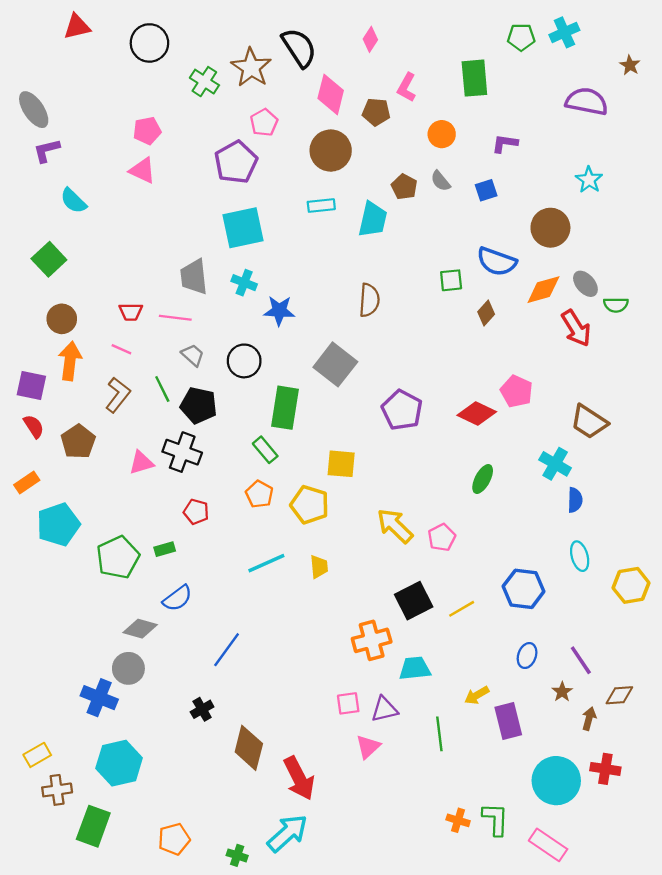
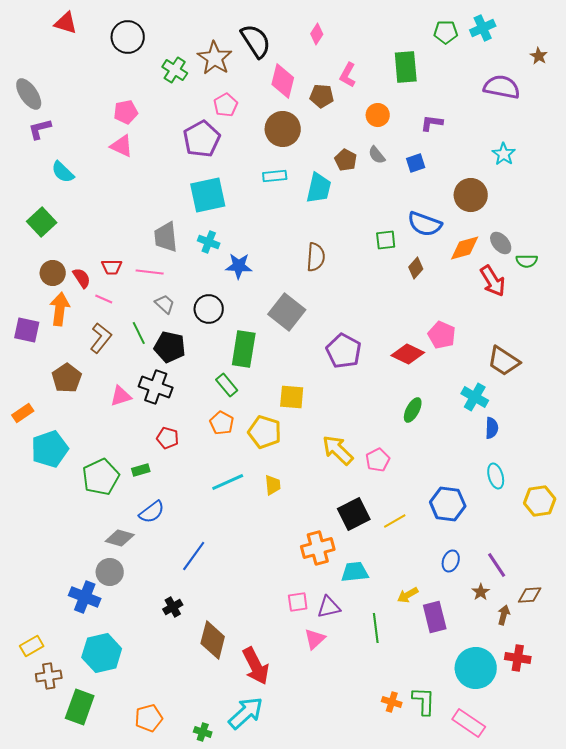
red triangle: (77, 27) -> (66, 23), turned 30
red semicircle: (34, 426) -> (82, 278), moved

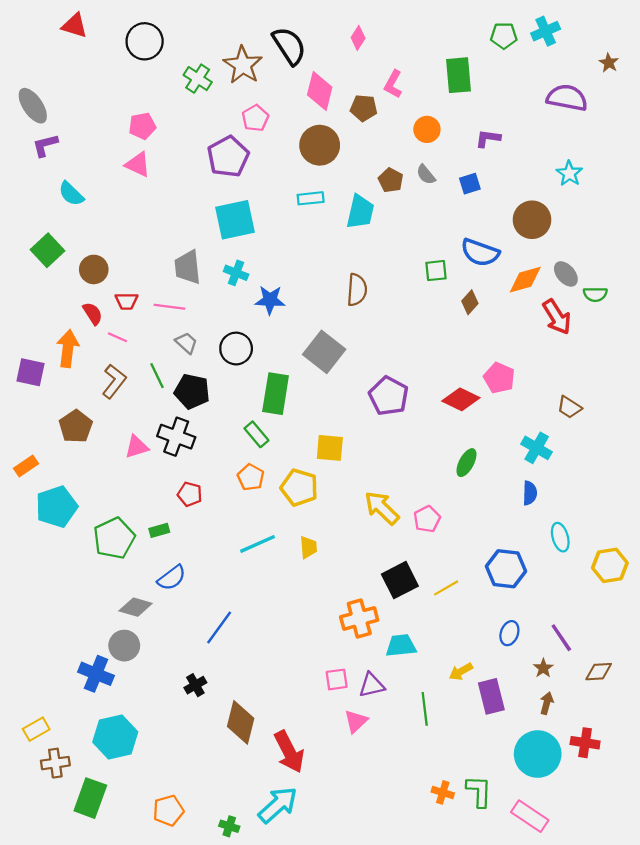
brown circle: (53, 273) -> (94, 269), moved
brown trapezoid: (504, 361) -> (569, 407), size x0.7
blue semicircle: (492, 428) -> (530, 493), moved
brown arrow: (504, 615) -> (547, 703), moved

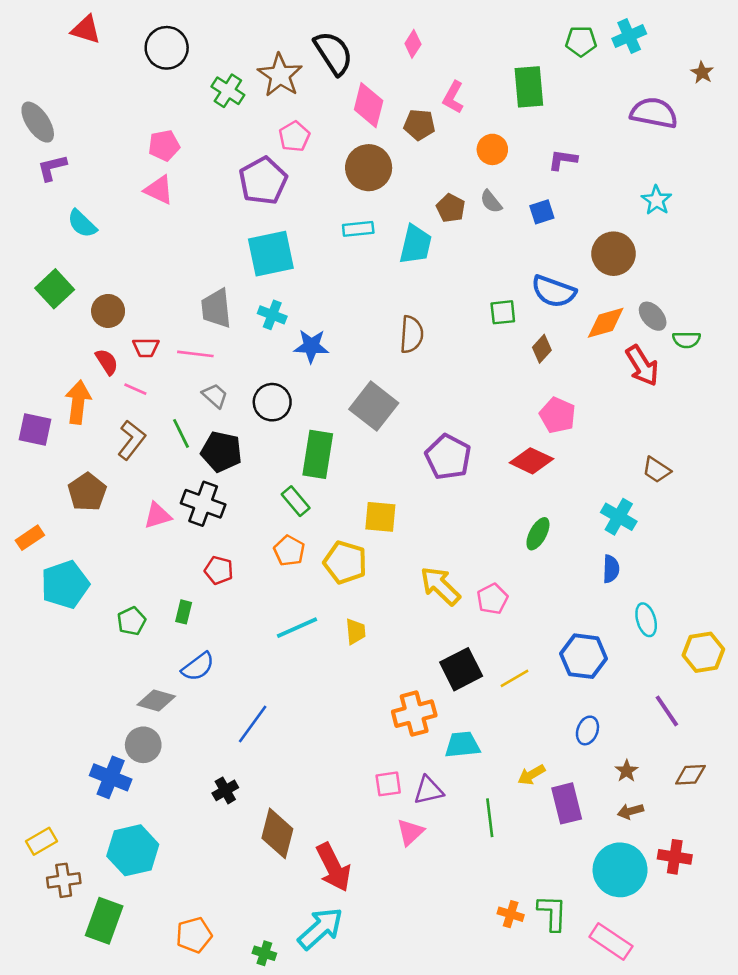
pink pentagon: (499, 378) -> (558, 415), moved
green rectangle: (159, 530) -> (184, 612), turned -60
green pentagon: (114, 538) -> (131, 621), size x0.6
purple line: (561, 638) -> (667, 711), moved
brown arrow: (547, 703) -> (630, 811), turned -120

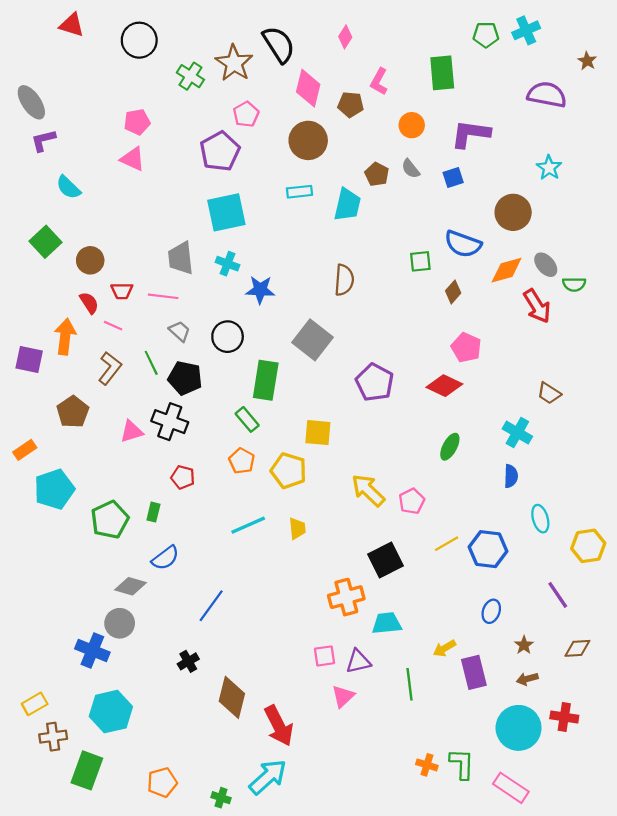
purple L-shape: (563, 160) -> (471, 134), size x1.6
green pentagon: (131, 621) -> (110, 520), size x1.6
yellow line: (515, 678) -> (447, 544), moved

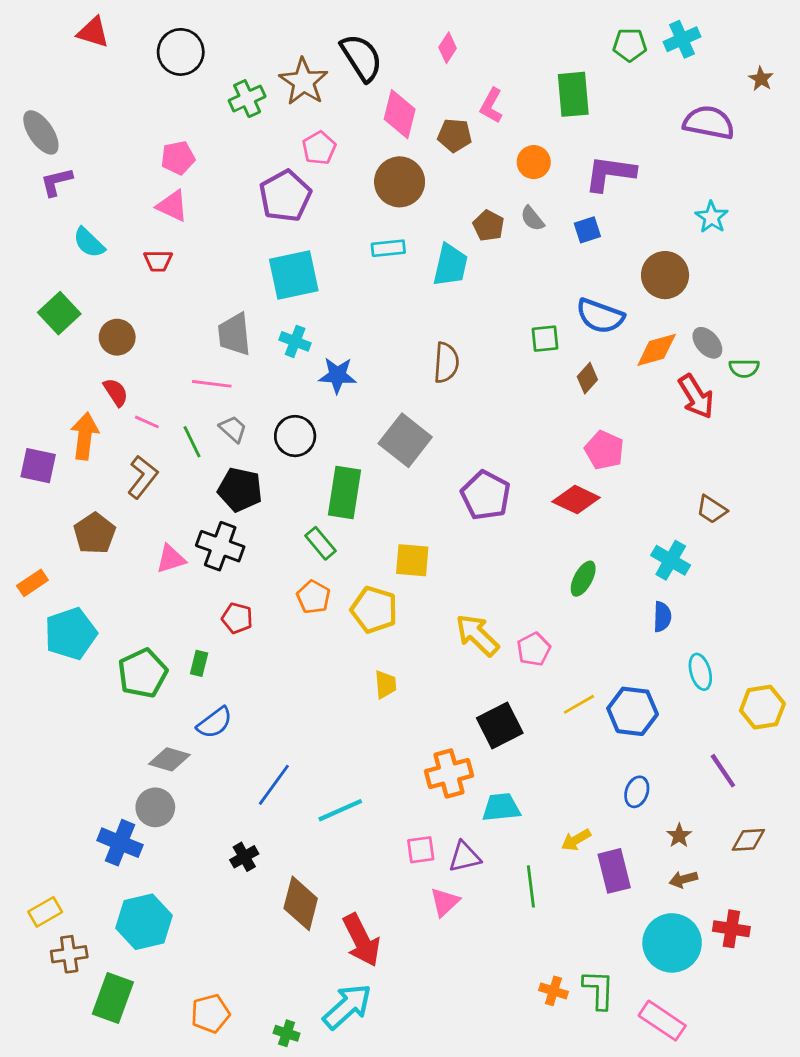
green cross: (190, 76) -> (247, 99), turned 32
red trapezoid: (122, 291) -> (158, 261), moved
green line: (151, 363) -> (192, 442), moved
cyan line: (248, 525) -> (340, 810), moved

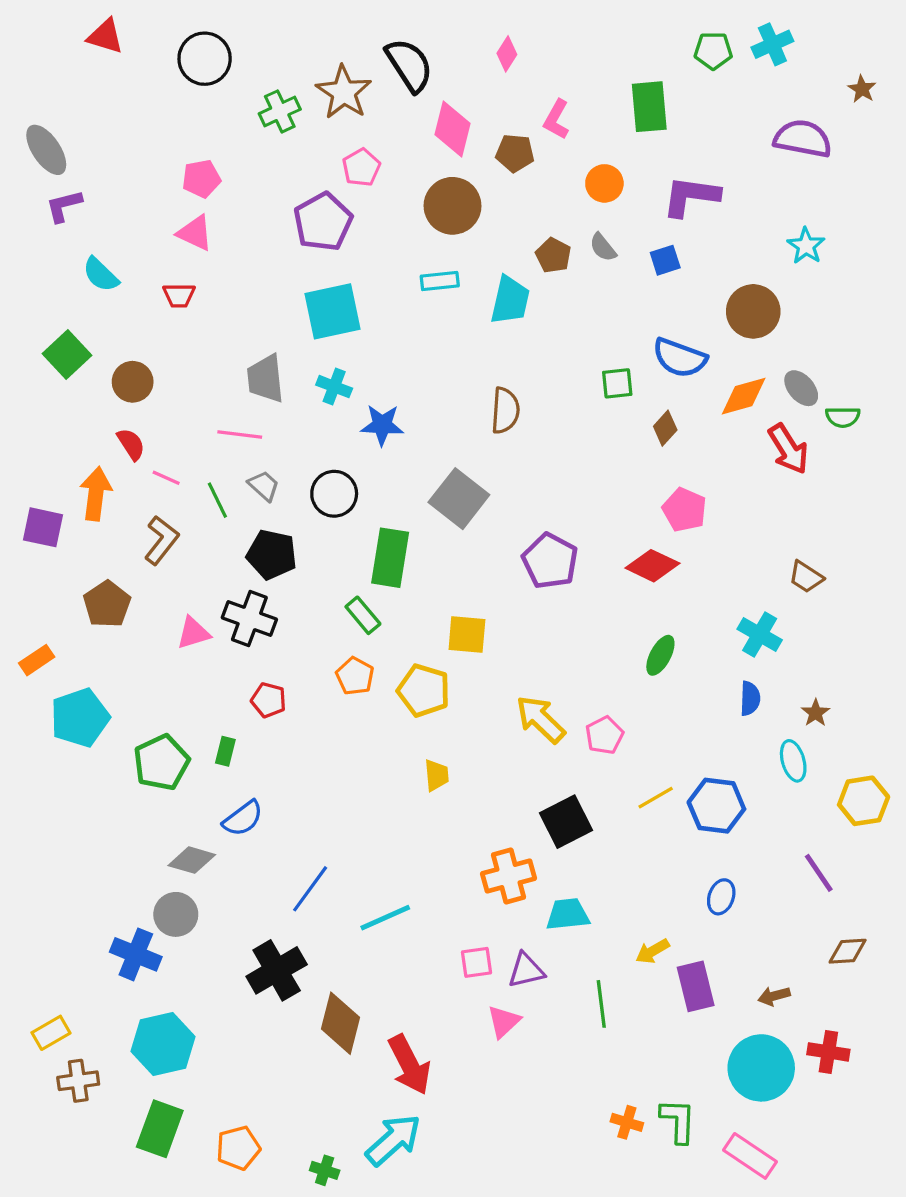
brown star: (679, 836) -> (816, 713), moved
black cross: (244, 857) -> (277, 970), size x1.8
green rectangle: (113, 998) -> (160, 1129), moved

